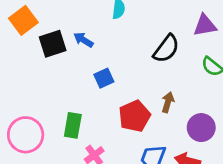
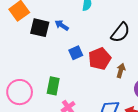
black square: (53, 44) -> (40, 28), turned 30
red pentagon: (135, 116) -> (100, 59), moved

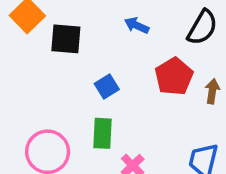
blue arrow: (62, 25) -> (137, 25), moved
blue square: (76, 53) -> (107, 87), moved

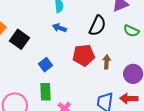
black square: (66, 39) -> (19, 39), turned 36
red pentagon: (174, 76) -> (84, 55), turned 30

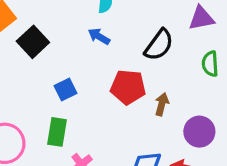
green semicircle: (131, 31) -> (210, 64), turned 49

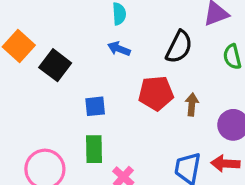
blue square: (66, 89) -> (95, 106), turned 30

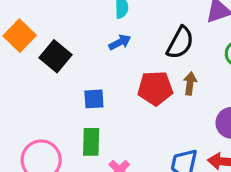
blue arrow: (119, 49) -> (120, 42), turned 130
brown arrow: (192, 105) -> (190, 83), moved

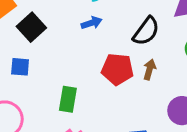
blue square: (94, 99) -> (20, 67), moved
green rectangle: (91, 142) -> (68, 99), moved

